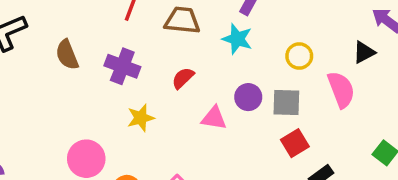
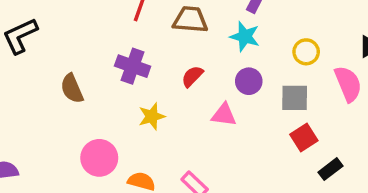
brown semicircle: (67, 55) -> (72, 89), moved
purple circle: (248, 97) -> (249, 81), moved

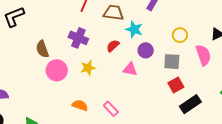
cyan star: (245, 36) -> (134, 29), moved
pink circle: (99, 158) -> (57, 70), moved
black rectangle: (330, 169) -> (190, 104), size x1.5

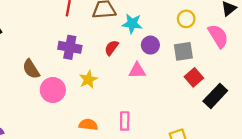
pink rectangle: (111, 109) -> (125, 121), turned 56

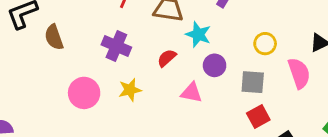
brown semicircle: (31, 69) -> (54, 37), moved

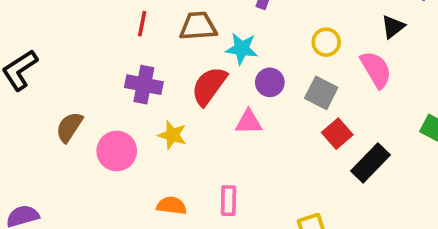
brown semicircle: (54, 37) -> (69, 127), moved, turned 65
red semicircle: (167, 58) -> (209, 86), size x1.6
gray square: (253, 82) -> (321, 93), turned 35
yellow star: (130, 90) -> (172, 135), turned -30

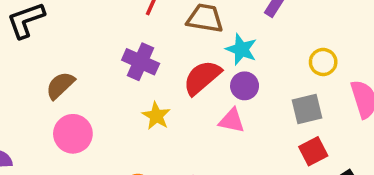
purple circle: (270, 82) -> (245, 86), moved
gray square: (321, 93) -> (307, 109), turned 36
pink circle: (117, 151) -> (73, 134), moved

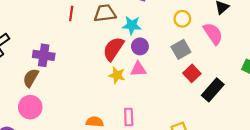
purple cross: (141, 62) -> (44, 55), moved
yellow star: (156, 116) -> (117, 75), moved
pink circle: (73, 134) -> (30, 107), moved

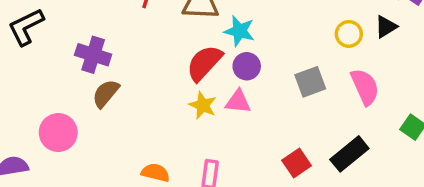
yellow circle: (182, 19) -> (349, 34), moved
pink semicircle: (213, 34) -> (365, 87), moved
red square: (192, 73) -> (297, 163), moved
brown semicircle: (31, 78) -> (106, 93), moved

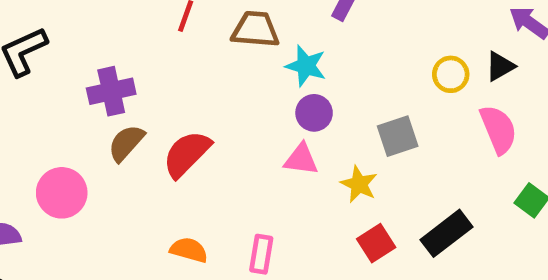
purple cross: (93, 55) -> (111, 91), turned -32
red semicircle: (204, 63) -> (187, 154), moved
pink semicircle: (365, 87) -> (498, 129), moved
yellow star: (203, 105) -> (359, 184), moved

